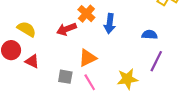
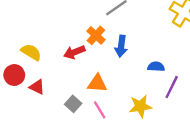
blue semicircle: (150, 35) -> (156, 67), moved
orange triangle: (87, 58) -> (97, 83), turned 30
gray square: (65, 77) -> (73, 104), turned 32

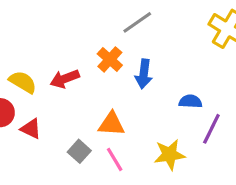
red arrow: (74, 52) -> (65, 79), moved

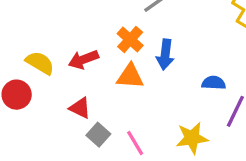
orange triangle: (111, 124) -> (130, 76), moved
red triangle: (31, 129) -> (80, 108), moved

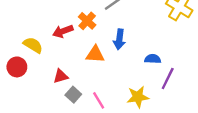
orange cross: (130, 39) -> (87, 21), moved
red arrow: (83, 60) -> (63, 31), moved
red triangle: (80, 108) -> (61, 76), turned -42

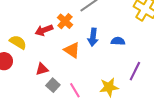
orange triangle: (95, 54) -> (72, 50), turned 30
blue semicircle: (153, 59) -> (118, 41), moved

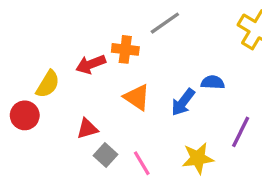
orange cross: (65, 21) -> (125, 49), turned -35
blue arrow: (93, 37) -> (183, 102), moved, turned 30
yellow semicircle: (18, 42) -> (48, 84), turned 90

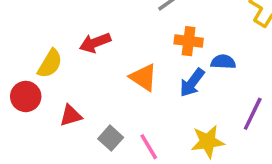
orange cross: (125, 49) -> (189, 41), moved
red triangle: (87, 129) -> (71, 116), moved

